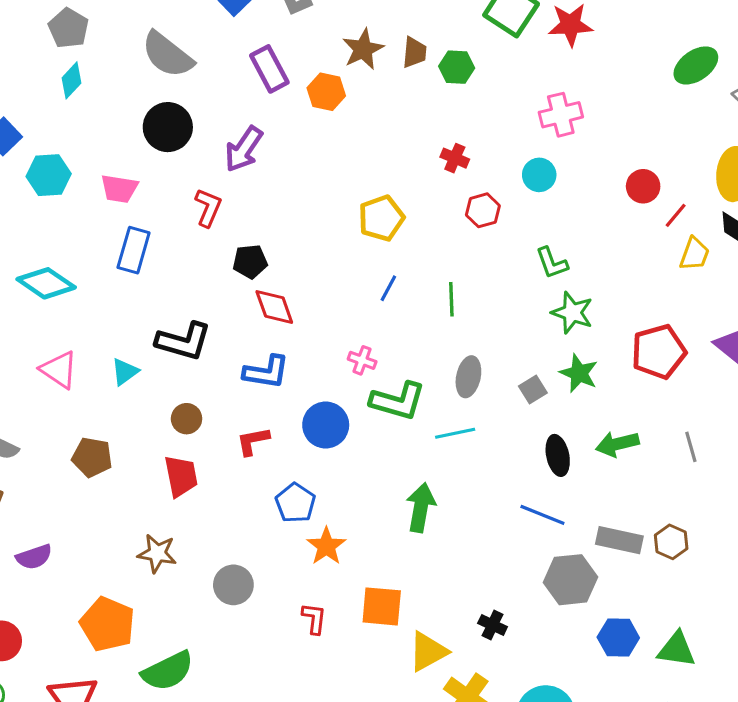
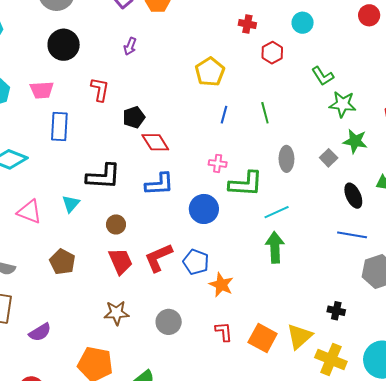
purple arrow: (244, 149) -> (130, 46), moved, size x0.6
cyan line: (455, 433) -> (277, 212), moved
red L-shape: (253, 441) -> (158, 258), moved, size x1.4
brown pentagon: (92, 457) -> (62, 262), turned 30
orange square: (382, 606) -> (263, 338), moved, turned 36

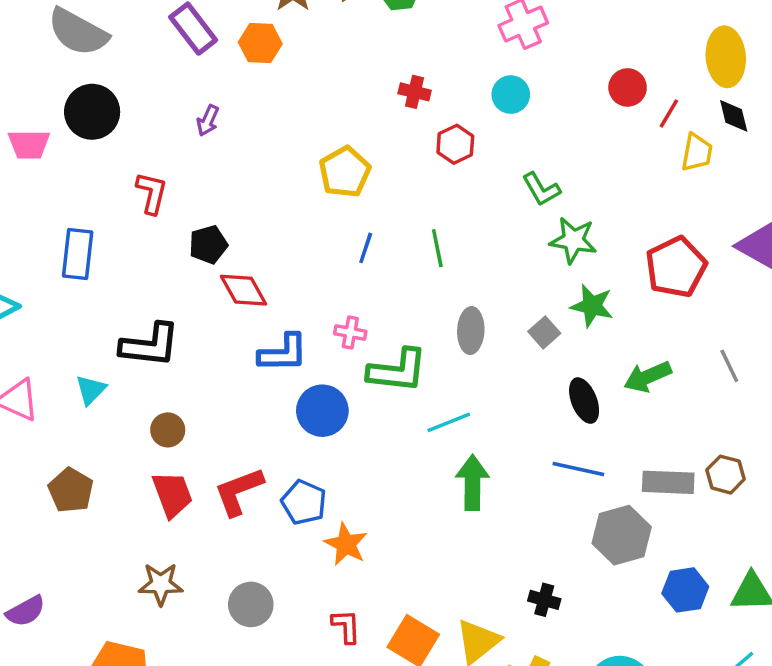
pink trapezoid: (42, 90) -> (29, 144), moved
blue L-shape: (159, 184) -> (283, 353), moved
green arrow: (275, 247) -> (472, 483), moved

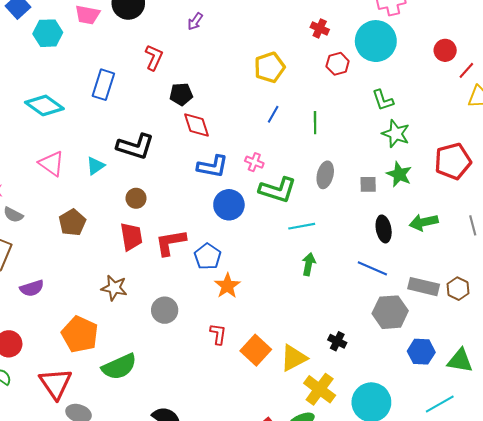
cyan circle: (511, 95) -> (376, 41), size x1.8
gray square: (544, 332) -> (368, 184), turned 30
green arrow: (472, 483) -> (309, 264), size x0.7

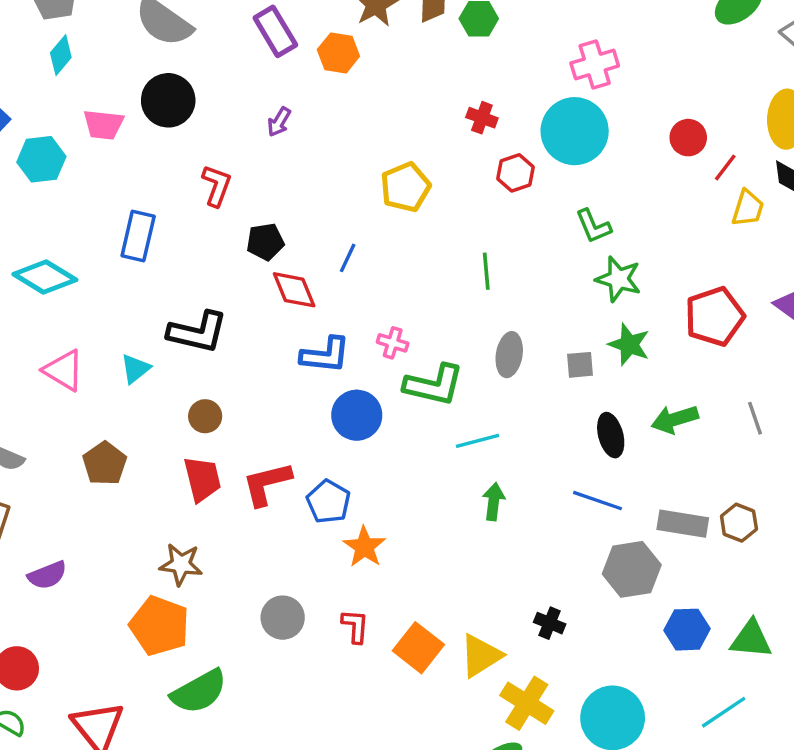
blue line: (273, 114) -> (348, 258), moved
gray circle: (165, 310) -> (283, 618), moved
orange pentagon: (80, 334) -> (159, 626), moved

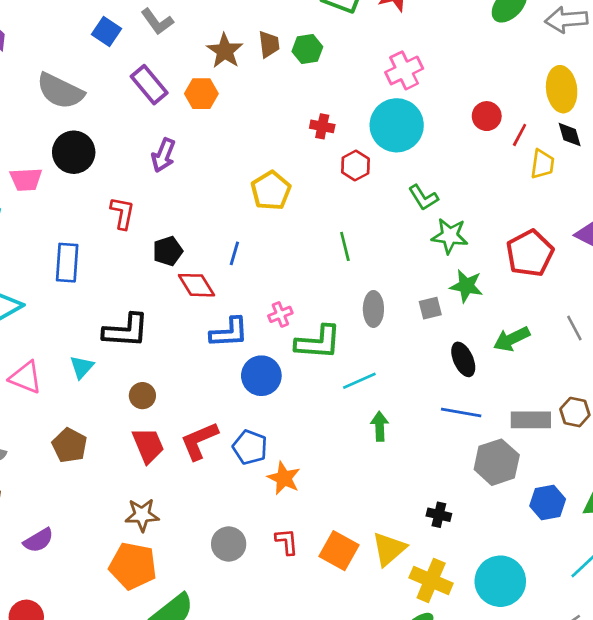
purple arrow: (279, 122) -> (163, 155), size x1.4
pink cross: (393, 343) -> (280, 314), turned -30

